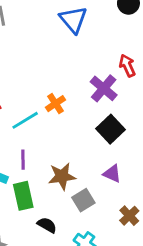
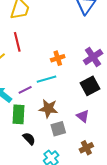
cyan line: (25, 120) -> (46, 79), moved
purple line: (23, 160) -> (25, 90), turned 48

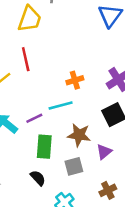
brown star: (48, 108) -> (79, 135), moved
green rectangle: (19, 114) -> (44, 147), moved
purple triangle: (83, 116) -> (104, 152), turned 40

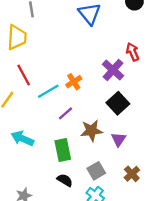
cyan line: (61, 106) -> (48, 91), moved
purple line: (34, 118) -> (66, 113), moved
gray square: (74, 166) -> (96, 171), moved

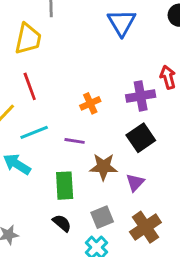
purple cross: (113, 70) -> (141, 96), turned 30
cyan line: (48, 91) -> (34, 132), moved
purple line: (66, 113) -> (75, 141), turned 42
brown cross: (132, 174) -> (145, 227), size x1.5

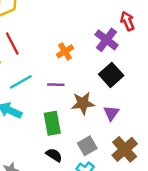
purple cross: (141, 96) -> (106, 40), turned -35

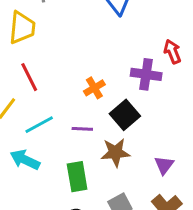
purple cross: (106, 40) -> (146, 74), turned -30
black square: (111, 75) -> (125, 115), moved
purple triangle: (111, 113) -> (164, 165), moved

